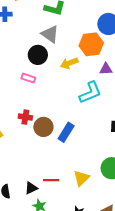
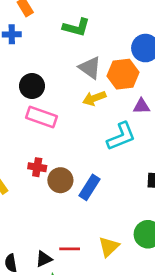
gray triangle: (50, 34) -> (90, 68), moved
black circle: (38, 55) -> (32, 86), moved
pink rectangle: (28, 78) -> (41, 117), size x1.6

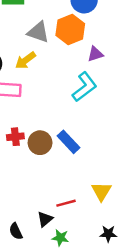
yellow arrow: (94, 98) -> (25, 60), moved
blue rectangle: (89, 187) -> (68, 142), turned -60

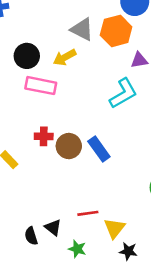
yellow triangle: (101, 191) -> (114, 228), moved
black triangle: (45, 219) -> (53, 227), moved, turned -49

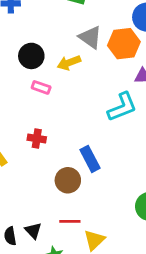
pink rectangle: (41, 86) -> (41, 87), size x0.6
brown circle: (69, 146) -> (68, 180), moved

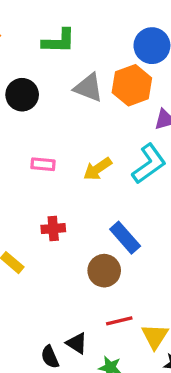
black circle: (31, 56) -> (22, 95), moved
yellow arrow: (69, 63) -> (97, 169), moved

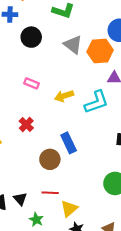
red cross: (53, 229) -> (26, 125), turned 32

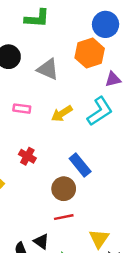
gray triangle: (73, 45) -> (48, 69), moved
red line: (50, 193) -> (64, 217), moved

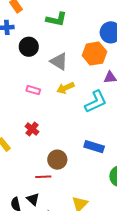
yellow arrow: (62, 114) -> (65, 88), moved
blue rectangle: (80, 165) -> (94, 147), moved, turned -42
red line: (64, 217) -> (43, 177), moved

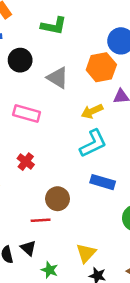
yellow arrow: (65, 88) -> (92, 111), moved
pink rectangle: (33, 90) -> (27, 113), size x1.5
cyan L-shape: (96, 102) -> (93, 143), moved

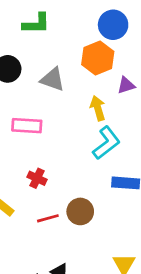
yellow arrow: (92, 111) -> (98, 108), turned 110
red line: (41, 220) -> (48, 218), moved

